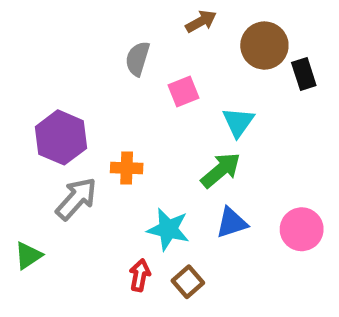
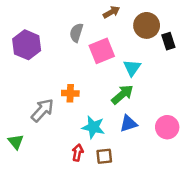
pink square: (184, 91) -> (102, 51), size x1.5
purple hexagon: (61, 137) -> (27, 45), moved
green triangle: (28, 256) -> (16, 142), turned -35
brown square: (188, 282) -> (104, 156), turned 35

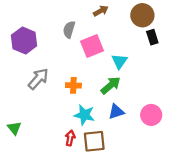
brown circle: (147, 25) -> (142, 15), moved
orange cross: (70, 93) -> (73, 85), moved
gray arrow: (42, 110) -> (38, 79), moved
brown square: (104, 156) -> (94, 141), size x1.5

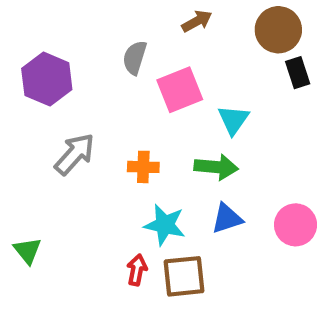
green arrow: (111, 85) -> (216, 167), turned 45

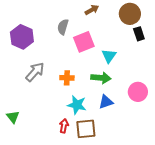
pink circle: (296, 225) -> (138, 92), moved

